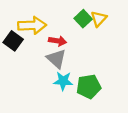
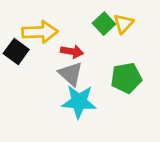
cyan star: (63, 81) -> (79, 102), size x1.4
green pentagon: (89, 87) -> (126, 78), moved

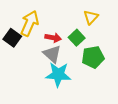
green square: (104, 24) -> (77, 38), moved
yellow arrow: (40, 32) -> (30, 23), turned -65

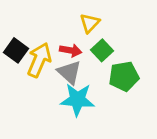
yellow triangle: (91, 17) -> (90, 23), moved
yellow arrow: (30, 23) -> (39, 60), moved

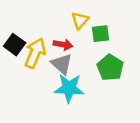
green square: (102, 50) -> (101, 34), moved, turned 36
green pentagon: (124, 76) -> (110, 68), turned -30

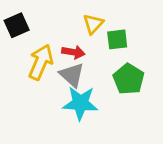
black square: (15, 45) -> (17, 25), moved, turned 30

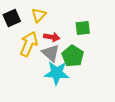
yellow triangle: (93, 24) -> (39, 15), moved
green pentagon: (129, 79) -> (73, 56), moved

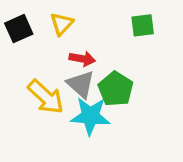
green square: (83, 28) -> (143, 25), moved
yellow arrow: (29, 44) -> (46, 97), moved, turned 110

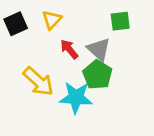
red arrow: (82, 59) -> (69, 49), turned -140
gray triangle: (81, 84) -> (99, 49), moved

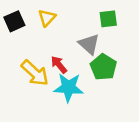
red arrow: (69, 49) -> (59, 65), moved
green pentagon: (97, 75) -> (103, 67), moved

